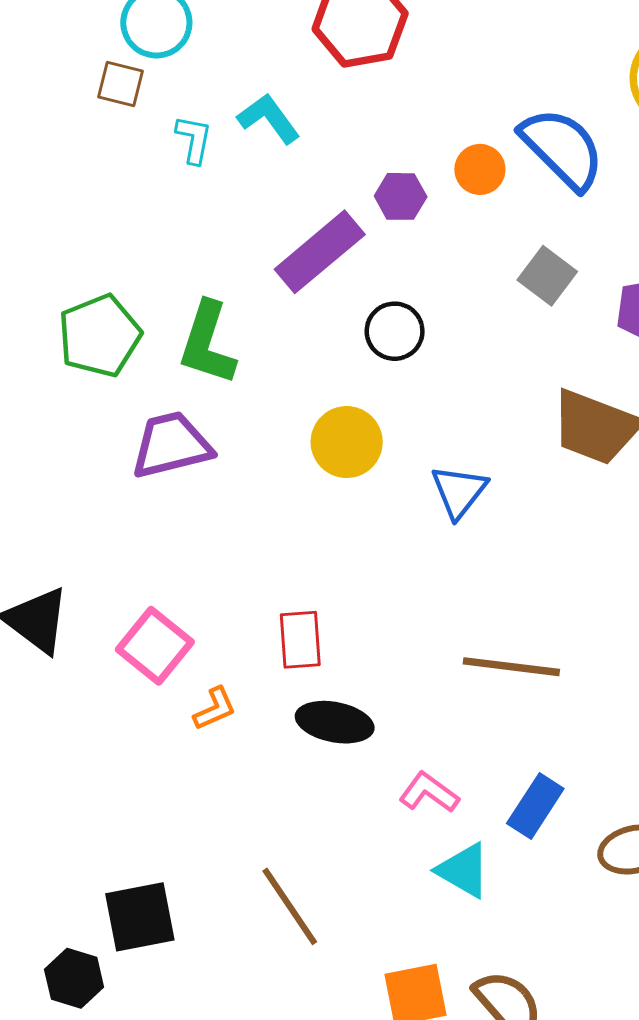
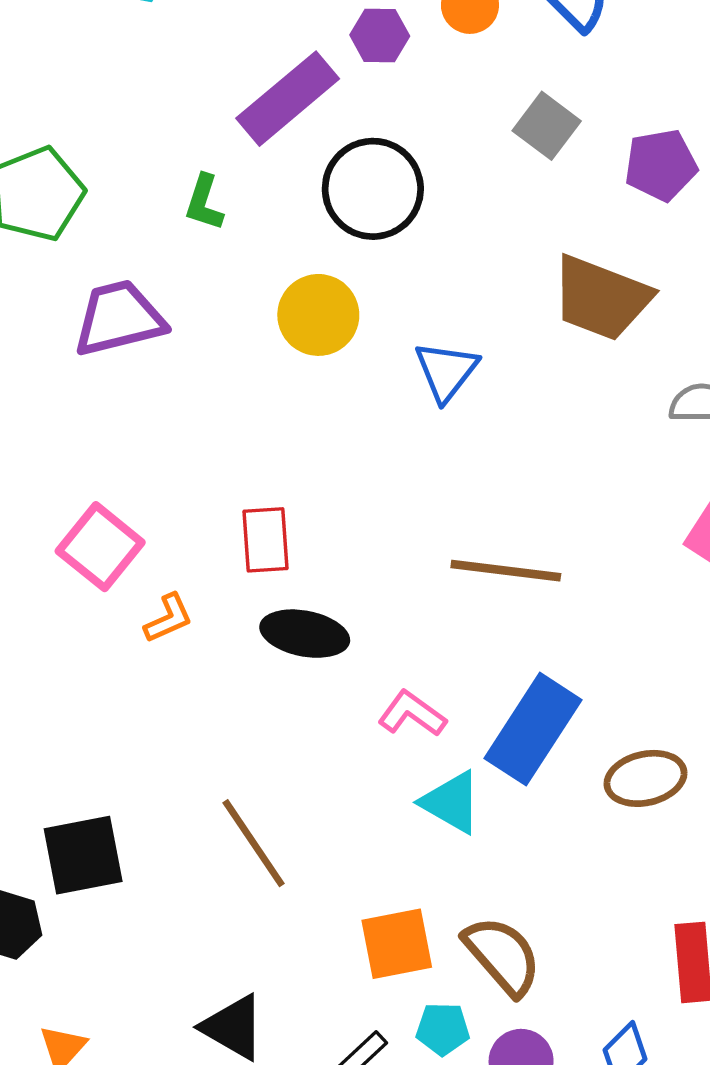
black circle: (395, 331) -> (373, 189), size x1.5
green L-shape: (207, 343) -> (204, 202), moved, size x0.6
blue rectangle: (535, 806) -> (533, 729), size x1.5

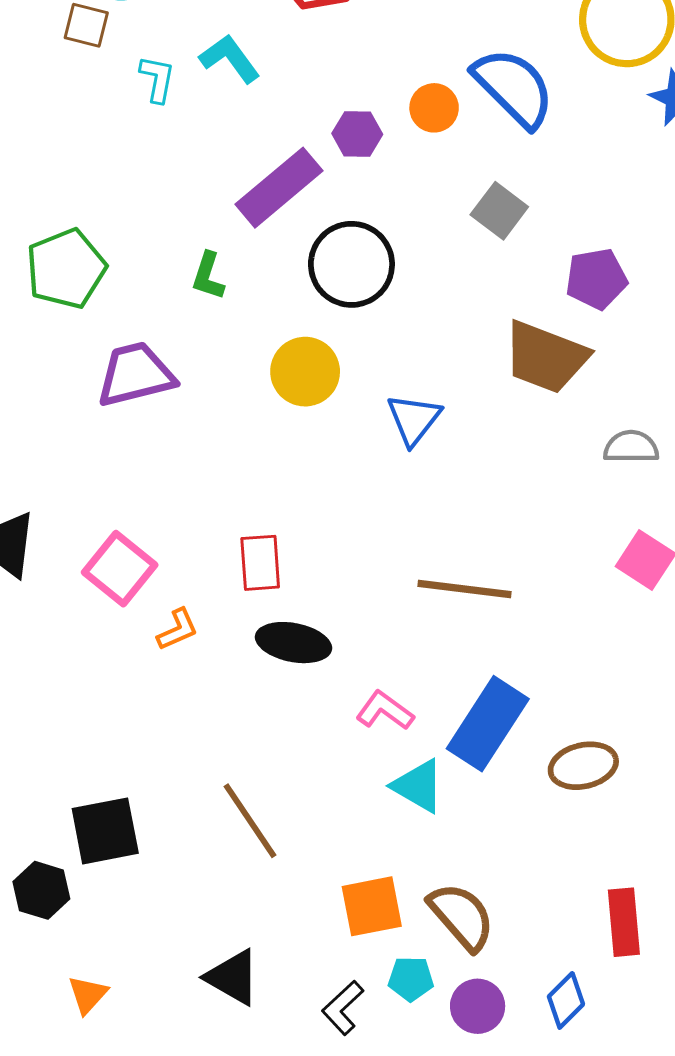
purple pentagon: (661, 165) -> (596, 279), moved

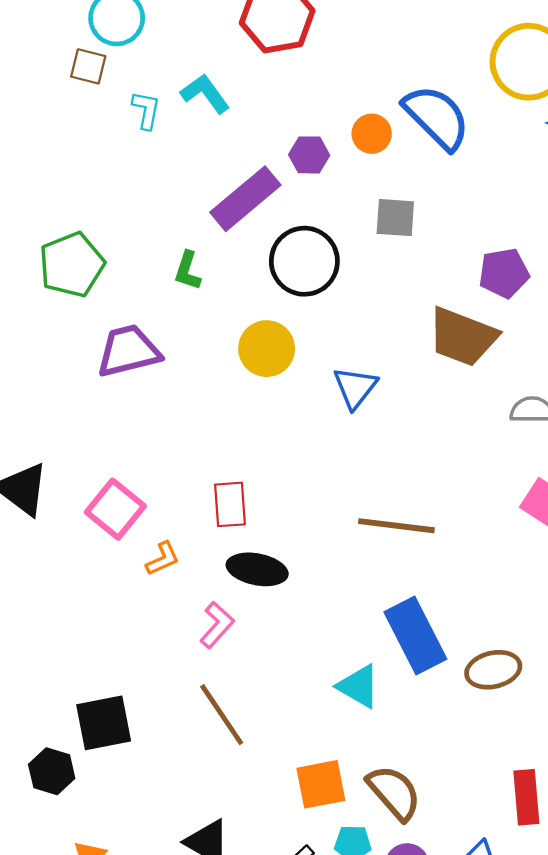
gray square: (499, 211) -> (395, 218), moved, turned -33
pink L-shape: (385, 711) -> (217, 625), moved, turned 96
blue rectangle: (488, 724) -> (415, 635), turned -60

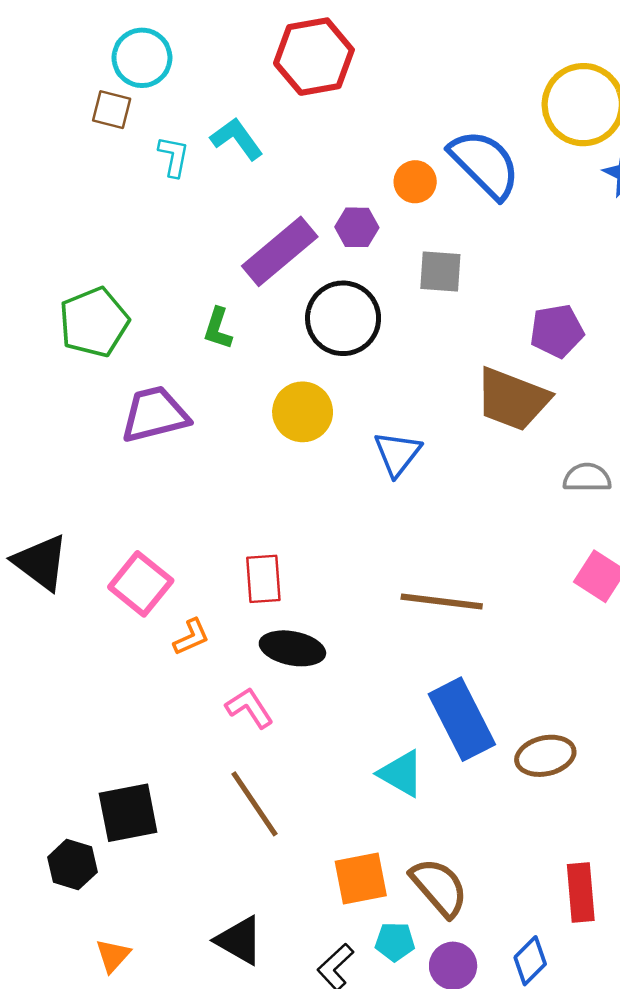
purple hexagon: (309, 155) -> (357, 227), moved
pink L-shape: (217, 625) -> (249, 708), turned -75

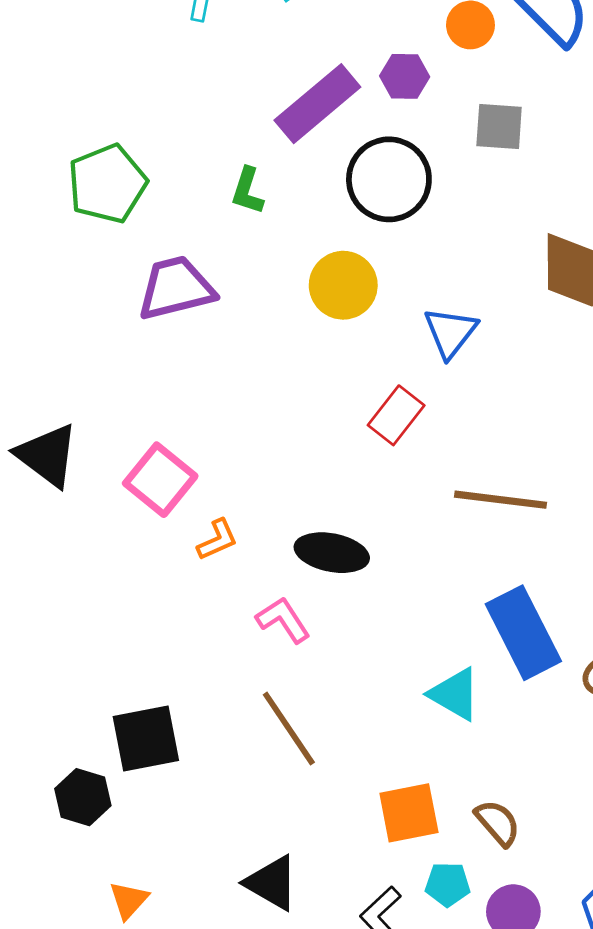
red rectangle: (263, 579) -> (396, 415), moved, turned 42
brown semicircle: (439, 887) -> (498, 823), size x0.7

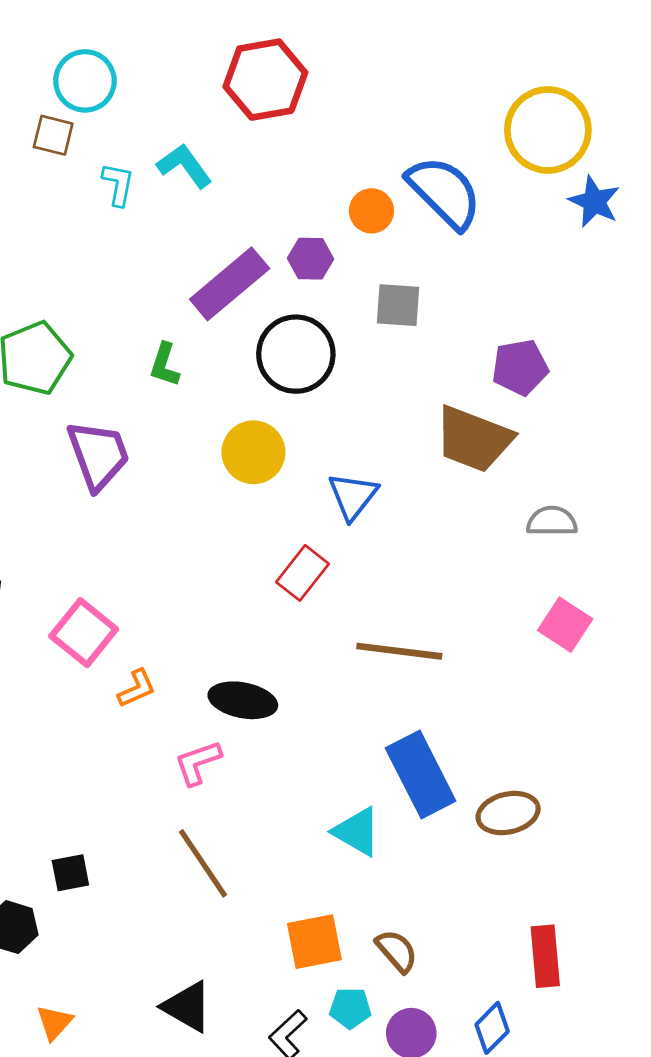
purple trapezoid: (176, 288) -> (98, 455), turned 84
pink L-shape: (283, 620) -> (198, 763), turned -76
black square: (146, 739) -> (70, 873), size x0.6

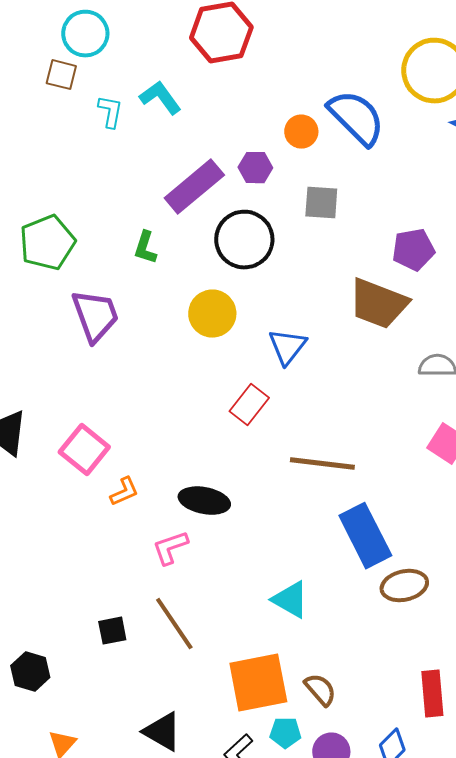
blue rectangle: (421, 775) -> (365, 536), moved
black square: (70, 873) -> (112, 631), moved
orange square: (314, 942) -> (258, 683), size x1.4

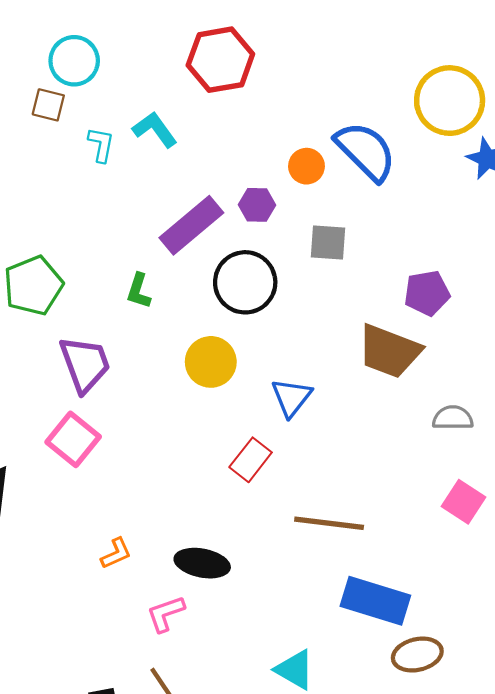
pink square: (84, 450) -> (73, 439), moved
blue rectangle: (365, 536) -> (375, 601), turned -46

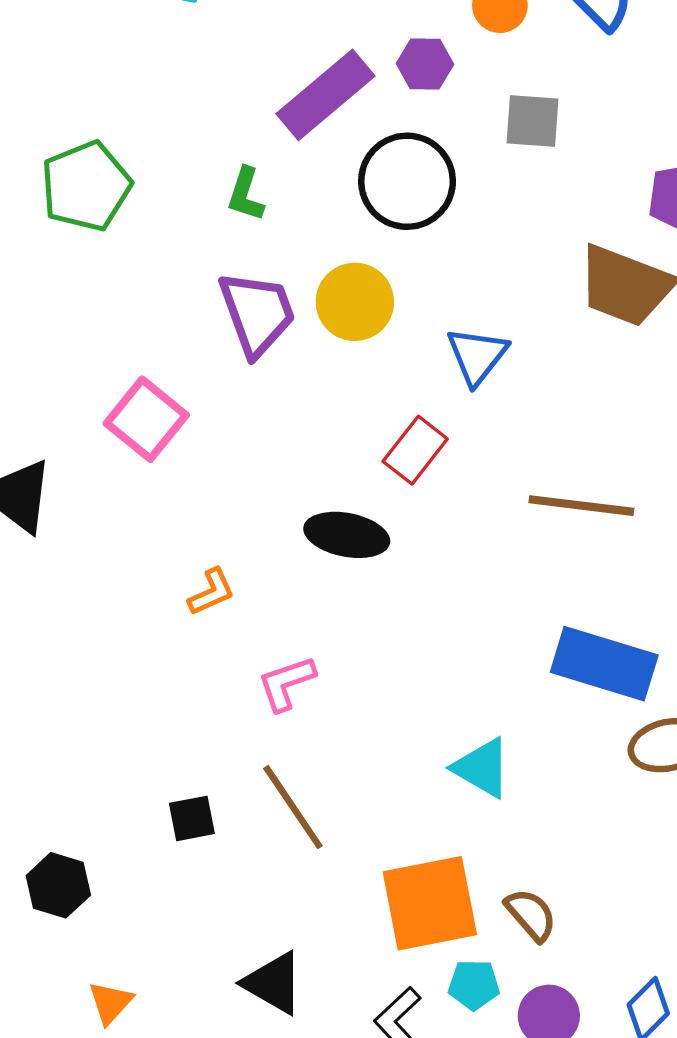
purple trapezoid: (85, 364) -> (257, 313), moved
brown line: (329, 523) -> (581, 506), moved
black ellipse: (202, 563) -> (347, 535), moved

